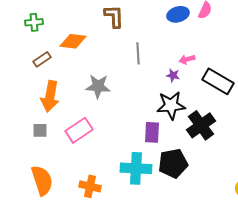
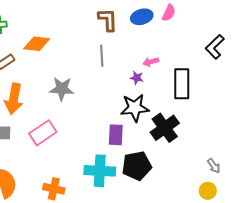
brown L-shape: (114, 16) -> (108, 20), moved
black rectangle: (218, 81) -> (182, 84), turned 60

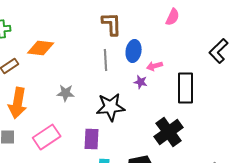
blue ellipse: (142, 17) -> (134, 51), moved, turned -65
gray star: (62, 89) -> (66, 93), size x0.7
black star: (135, 108) -> (111, 107), moved
purple rectangle: (116, 135) -> (92, 139), moved

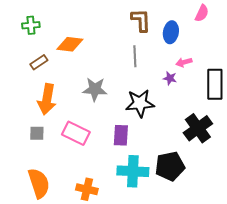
blue ellipse: (134, 51) -> (171, 32), moved
gray star: (66, 93) -> (95, 89), size x1.4
pink rectangle: (47, 137) -> (76, 133), turned 60

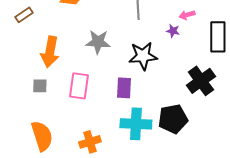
brown rectangle: (39, 62) -> (24, 15), moved
pink rectangle: (76, 133) -> (79, 86), turned 72
orange cross: (87, 189) -> (90, 142), turned -30

